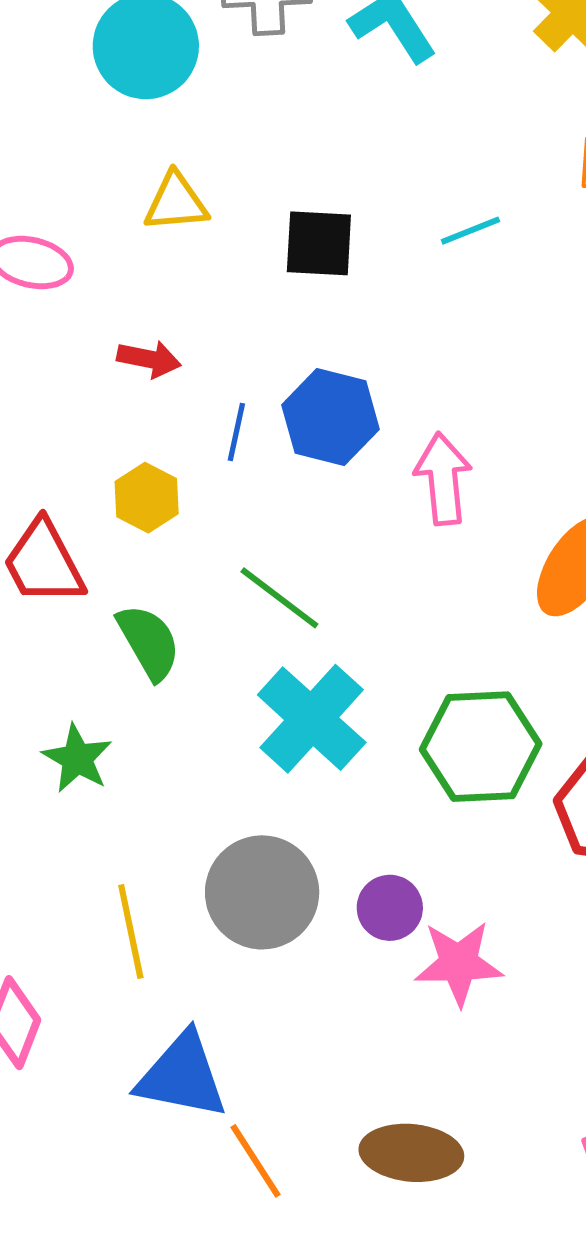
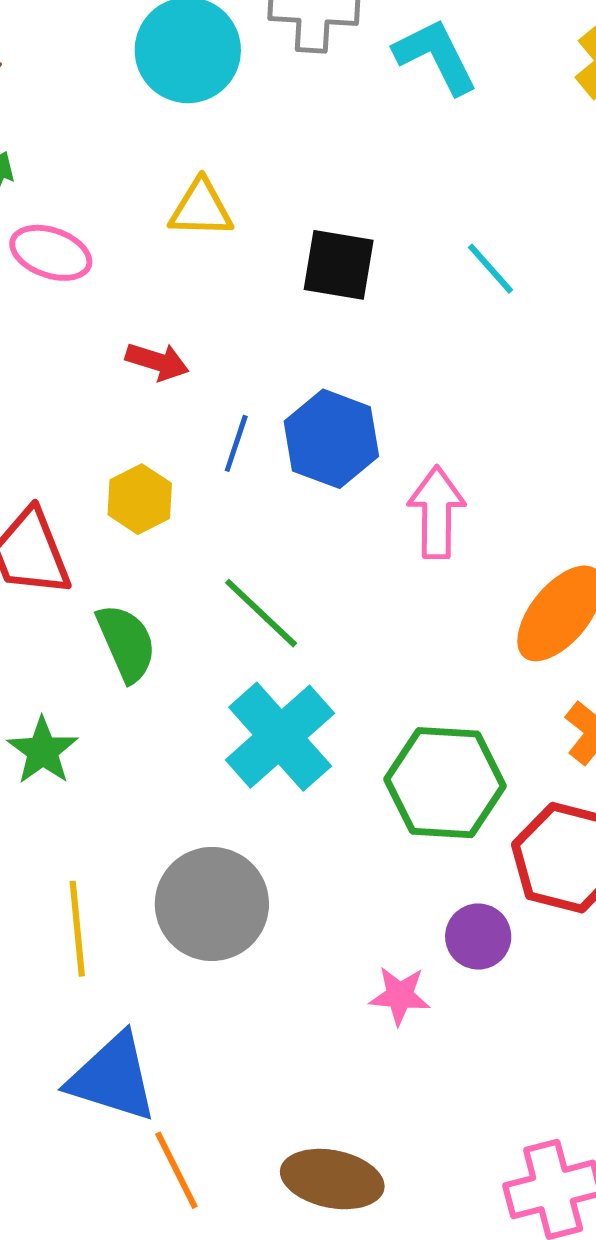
cyan line: (470, 231) -> (491, 269), turned 64
purple circle: (390, 908) -> (478, 937), moved
pink star: (459, 963) -> (400, 996), size x0.7

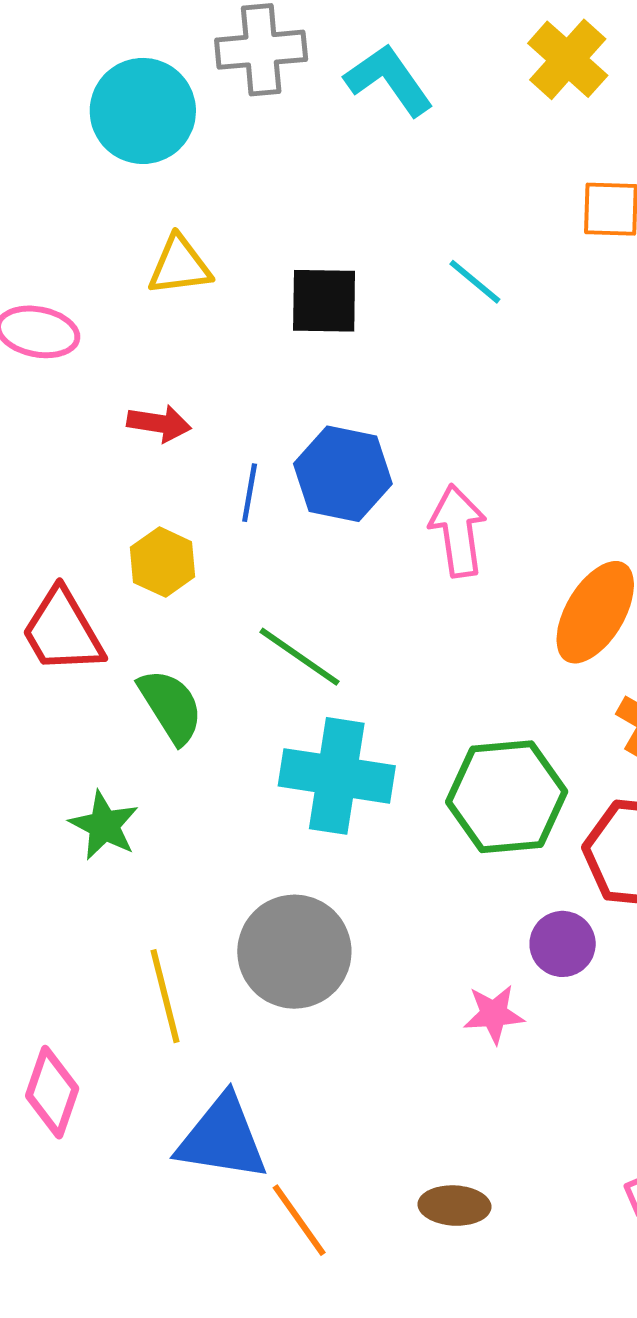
cyan cross: (280, 737) -> (337, 776), turned -31
brown ellipse: (332, 1179) -> (454, 1206), size x0.7

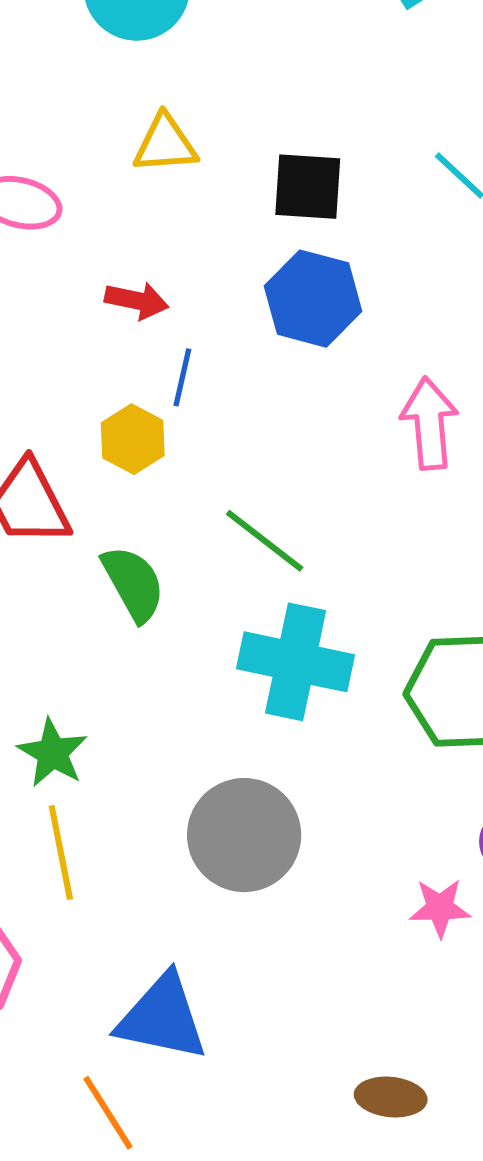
blue hexagon: (343, 474) -> (313, 299), moved
blue line: (250, 493) -> (182, 377), moved
green star: (104, 825) -> (53, 753), moved
yellow line: (165, 996) -> (61, 853), moved
orange line: (299, 1220) -> (108, 1113), moved

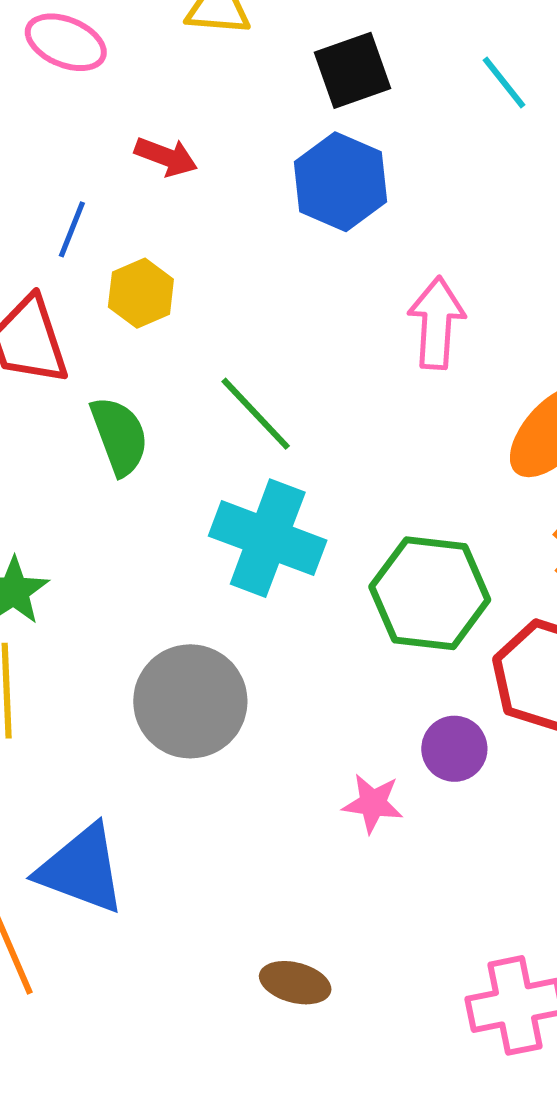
black square: (308, 187) -> (352, 70), turned -32
blue line: (182, 377) -> (72, 229), moved

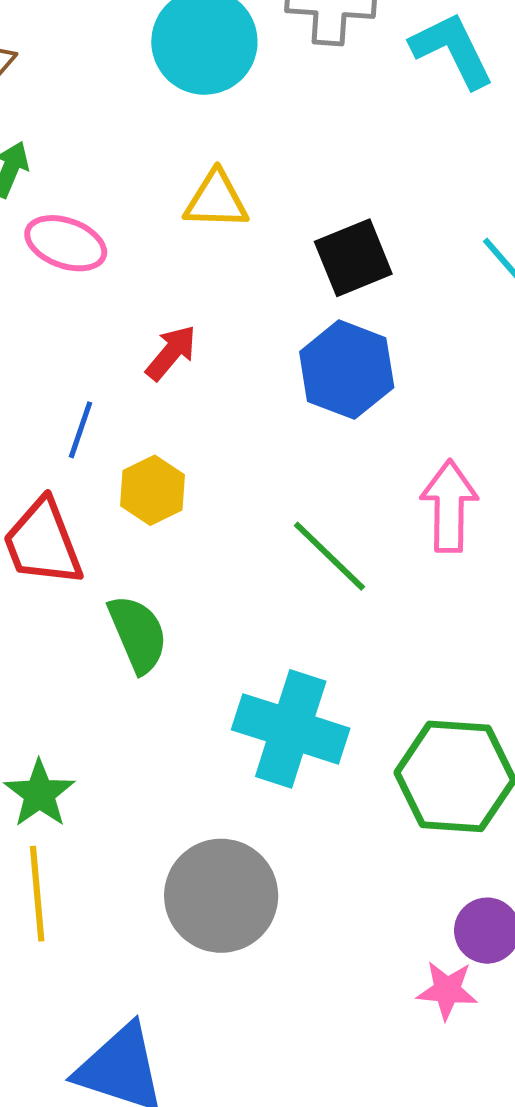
red arrow: (166, 157) -> (171, 353), turned -68
green line: (256, 414) -> (329, 556), moved
pink star: (373, 803) -> (447, 990), moved

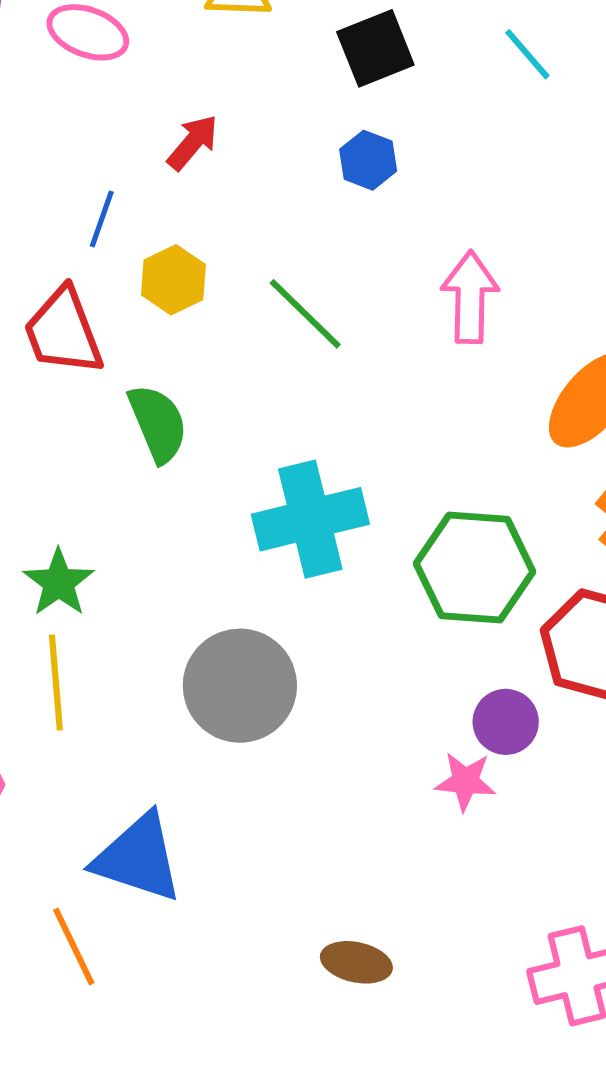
blue hexagon: (347, 370) -> (368, 160), size x0.6
green line: (329, 556) -> (305, 314), moved
cyan cross: (291, 729) -> (310, 519), turned -32

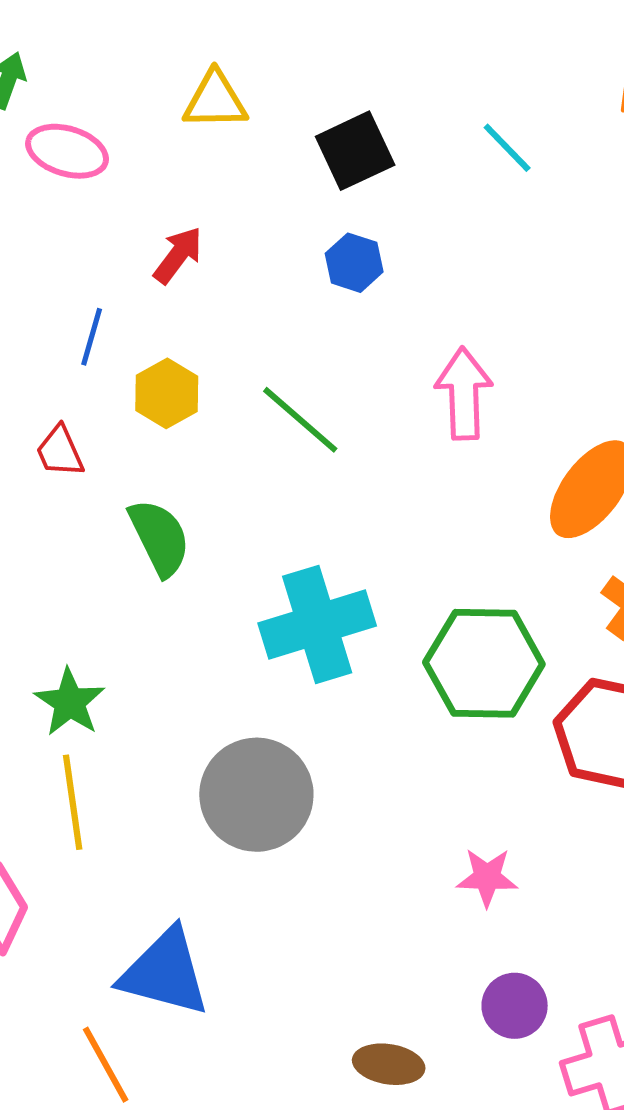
red trapezoid: (63, 332) -> (60, 451), size x0.6
purple circle: (506, 722) -> (515, 1006), moved

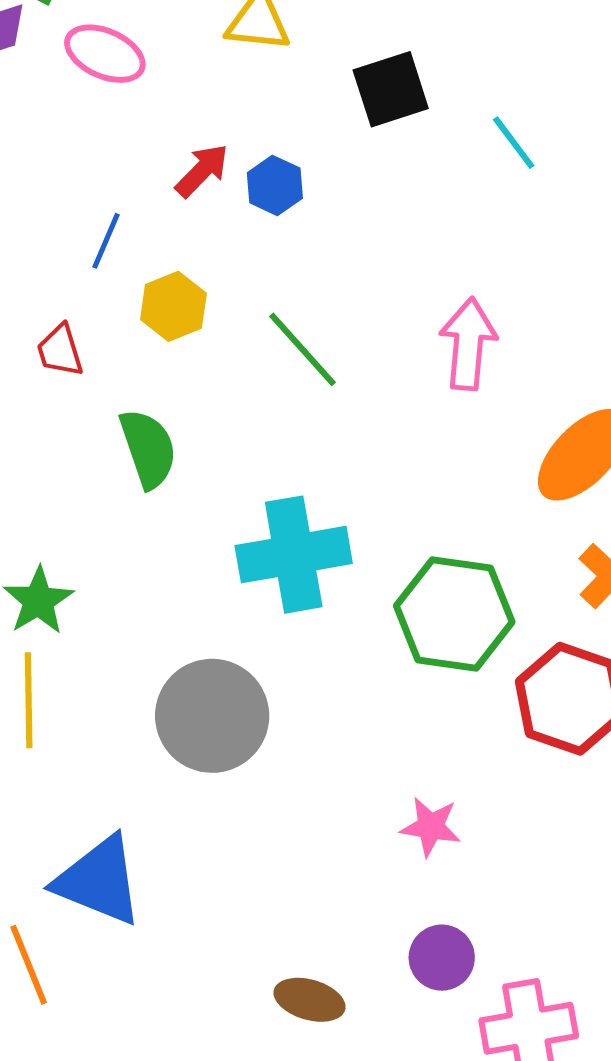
cyan line: (507, 148) -> (514, 143), moved
blue hexagon: (354, 263) -> (275, 185), moved

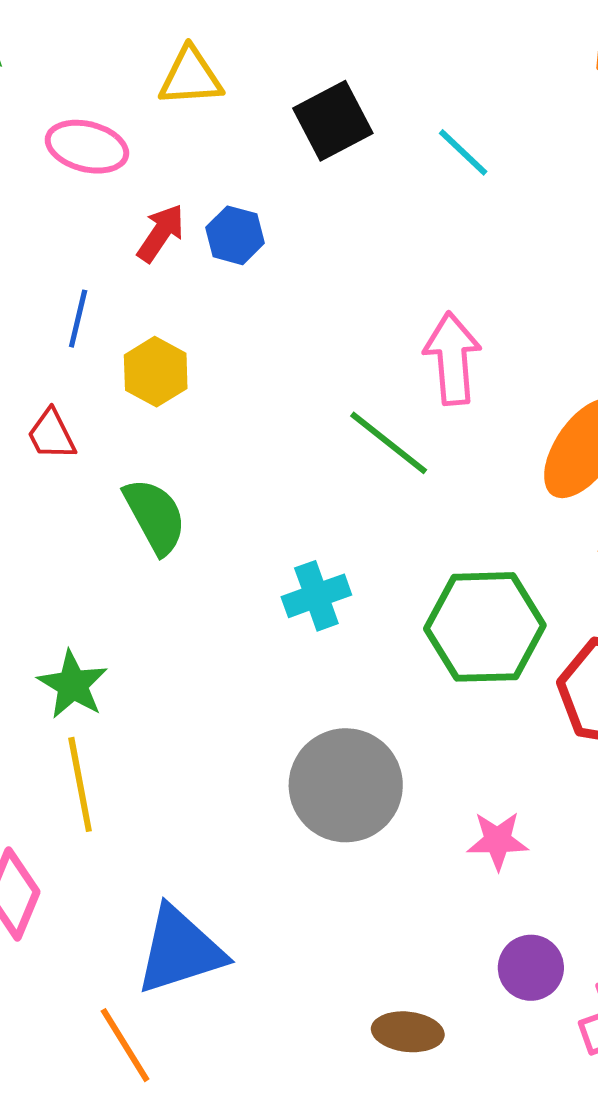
pink ellipse: (105, 54) -> (87, 147), moved
green line: (303, 349) -> (389, 443), moved
cyan cross: (294, 555) -> (316, 596), size x0.6
gray circle: (212, 716) -> (346, 785), moved
blue triangle: (99, 881) -> (180, 950), turned -30

